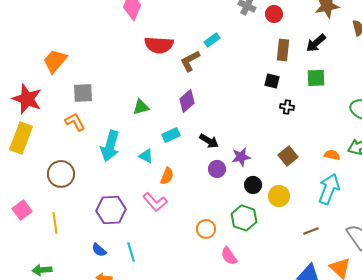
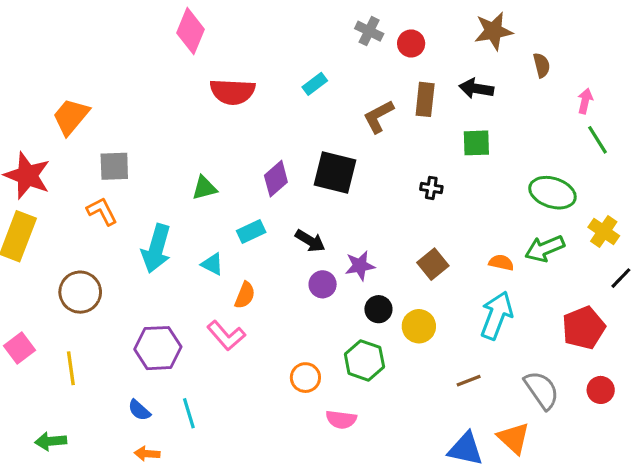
black arrow: (316, 43) -> (476, 89), turned 50
brown L-shape: (190, 61) -> (378, 117), moved
black square: (272, 81) -> (335, 172), moved, size x1.8
pink semicircle: (229, 256) -> (341, 419), turned -48

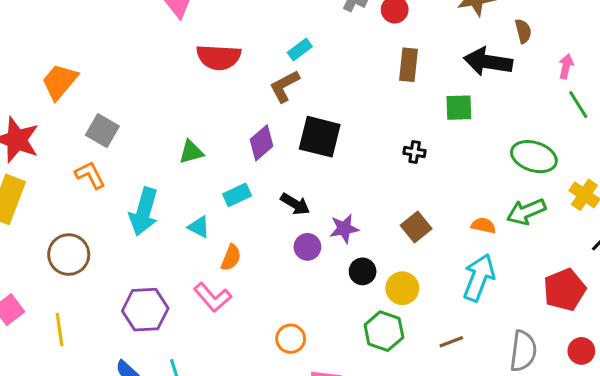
black arrow: (476, 89) -> (488, 62), moved, size x1.4
brown L-shape: (378, 117) -> (284, 86), moved
gray square: (114, 166) -> (102, 131), turned 32
green hexagon: (364, 360) -> (384, 331), moved
gray semicircle: (542, 390) -> (523, 351), turned 42

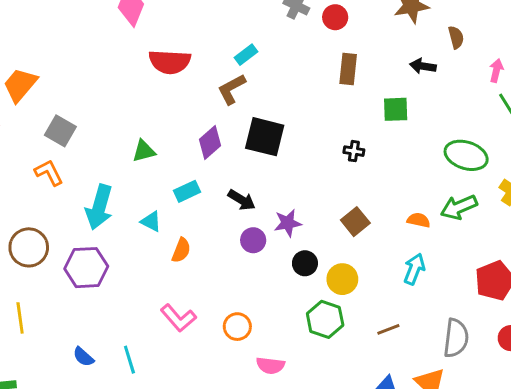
black arrow: (488, 62) -> (423, 66), size x0.6
cyan arrow: (479, 277) -> (414, 269), size x0.7
pink L-shape: (213, 297) -> (178, 318), moved
purple hexagon: (145, 310) -> (86, 268), moved

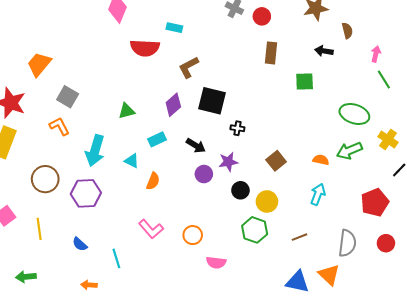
cyan rectangle: (246, 55) -> (174, 28), moved, turned 49
black cross: (354, 151) -> (237, 128), moved
blue semicircle: (83, 357) -> (80, 244), moved

